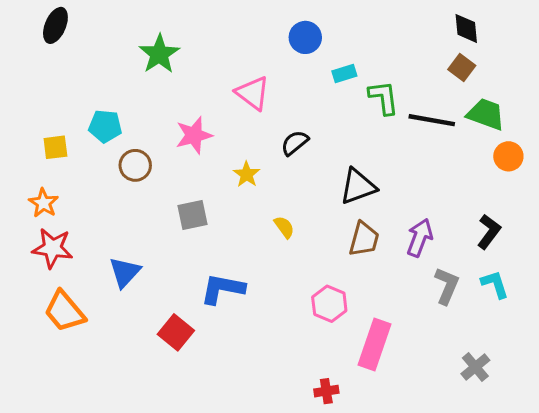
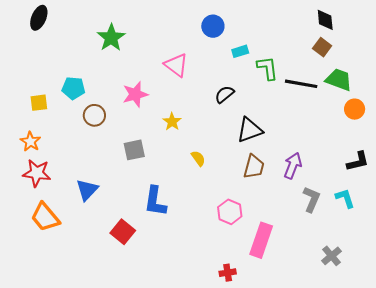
black semicircle: (295, 143) -> (224, 94), moved
black L-shape: (489, 232) -> (358, 161), moved, turned 40
blue L-shape: (223, 289) -> (155, 201), turned -92

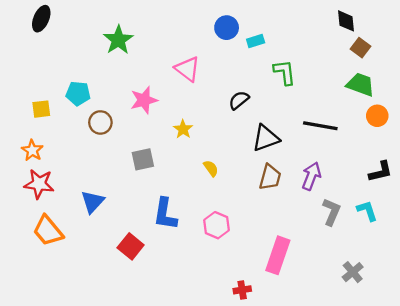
brown square: (322, 47) -> (361, 48), moved
cyan rectangle: (240, 51) -> (256, 41), moved
black line: (301, 84) -> (320, 126), moved
pink hexagon: (230, 212) -> (216, 225), moved

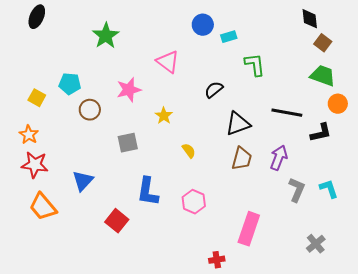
yellow square: (41, 109) -> (37, 98), turned 36
black L-shape: (381, 172) -> (321, 133), moved

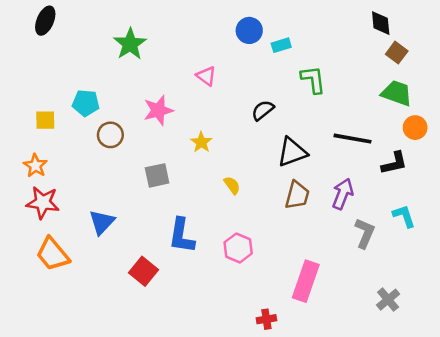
pink triangle: (168, 62) -> (206, 76), size x0.7
yellow square: (37, 98) -> (45, 120), turned -30
cyan L-shape: (329, 189) -> (404, 216), moved

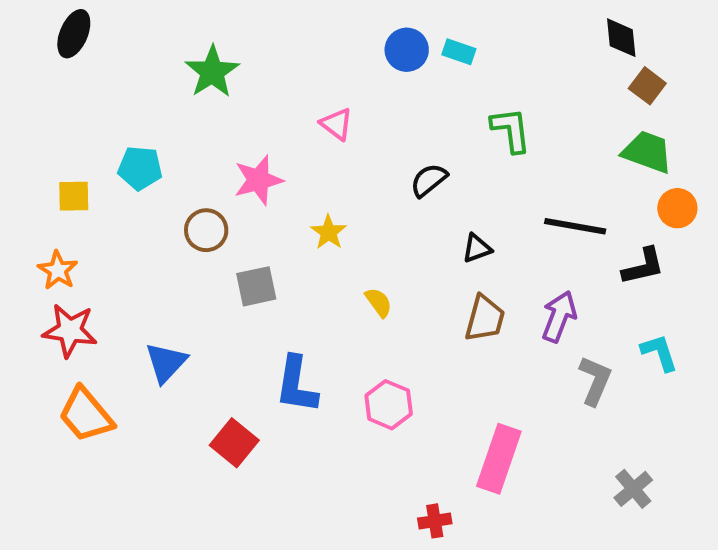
cyan rectangle: (281, 45) -> (459, 52), moved, turned 36
brown circle: (110, 135) -> (206, 230), moved
black triangle: (292, 152) -> (477, 248), size x0.6

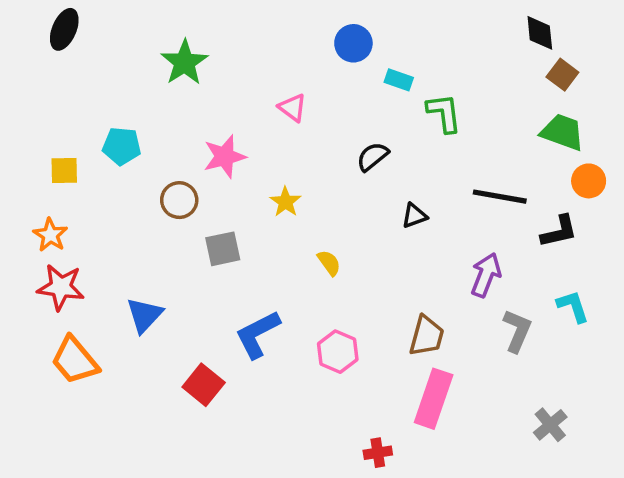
cyan rectangle: (459, 52) -> (399, 80), moved
brown trapezoid: (485, 318) -> (427, 336), moved
blue L-shape: (296, 385) -> (258, 334), turned 54

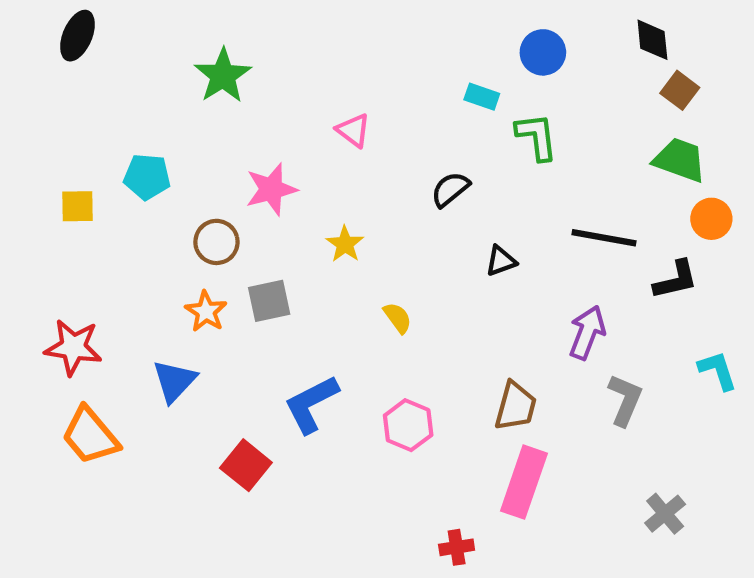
blue circle: (353, 43) -> (543, 52), moved
orange star: (50, 235) -> (206, 311), moved
cyan L-shape: (573, 306) -> (718, 370), moved

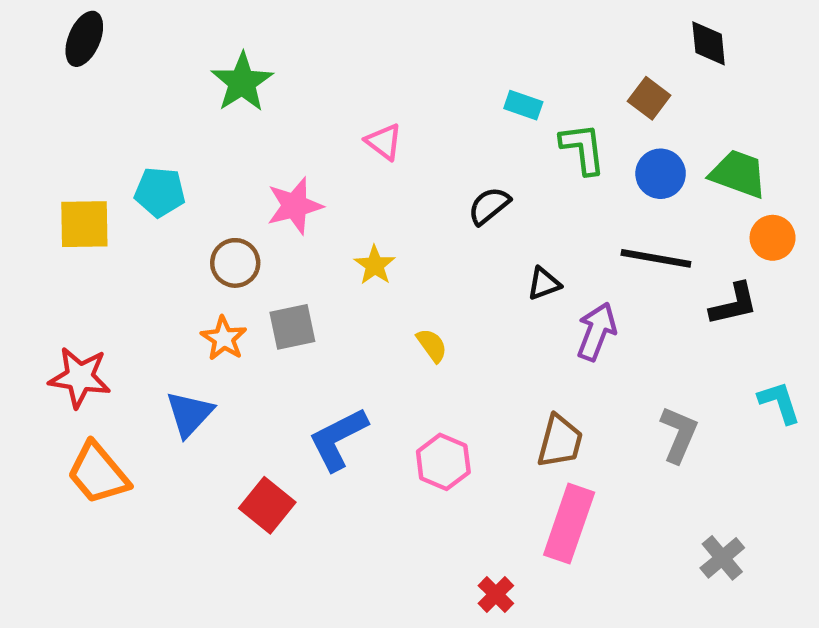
blue circle: (543, 52) -> (661, 174), moved
brown square: (680, 90) -> (649, 98), moved
yellow square: (77, 206) -> (84, 224), size x1.4
purple arrow: (587, 333) -> (597, 332), moved
red cross: (457, 547) -> (496, 594), turned -36

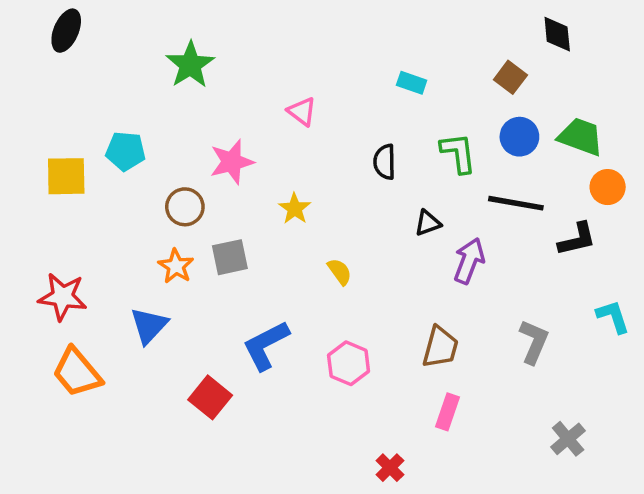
green L-shape: (583, 149) -> (458, 153), moved
black semicircle: (489, 206) -> (385, 162), turned -52
pink rectangle: (569, 524) -> (448, 412), size x0.6

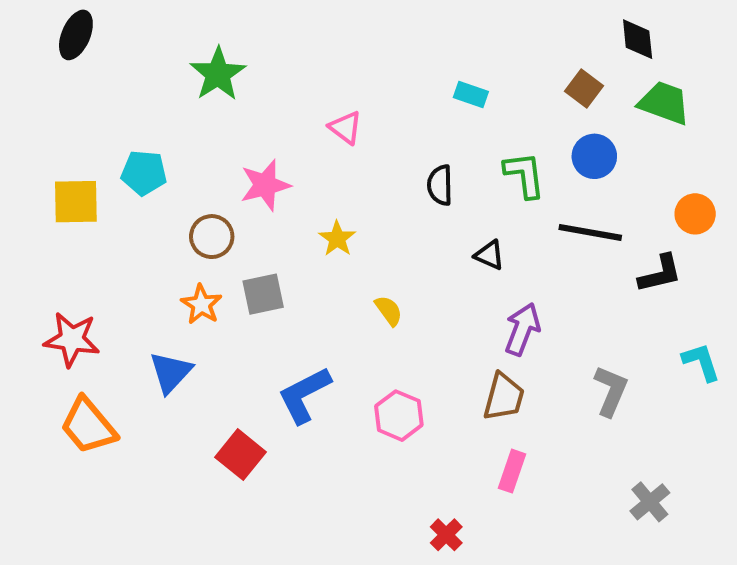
green trapezoid: (581, 137) -> (664, 103), moved
black triangle: (428, 223) -> (489, 255), turned 44
purple arrow: (469, 261) -> (522, 329), moved

